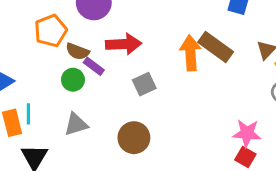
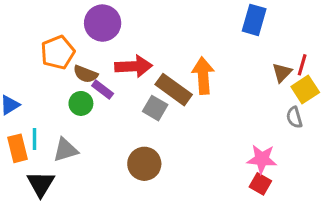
brown rectangle: (216, 47) -> (174, 90), moved
gray square: (144, 84) -> (155, 108), turned -35
gray triangle: (76, 124) -> (65, 150), moved

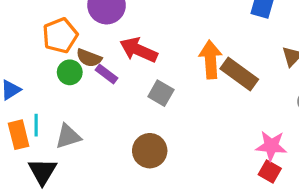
red arrow: (133, 66) -> (139, 50), turned -153
brown rectangle: (174, 90) -> (239, 74), moved
green circle: (81, 103) -> (70, 72), moved

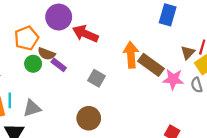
red arrow: (139, 50) -> (85, 34), moved
pink star: (271, 146) -> (173, 79), moved

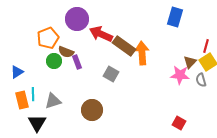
brown triangle: (188, 53) -> (190, 62), moved
purple rectangle: (59, 65) -> (77, 62), turned 32
brown rectangle: (151, 65) -> (124, 46), moved
brown circle: (89, 118) -> (92, 110), moved

